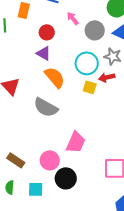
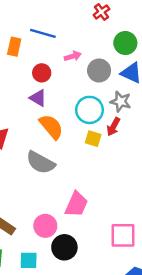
pink arrow: (73, 18) -> (73, 56), turned 112
red arrow: (107, 77) -> (113, 127), turned -49

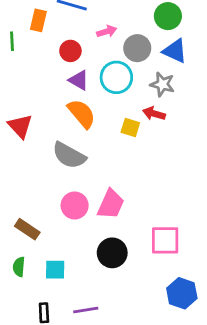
purple triangle: (38, 98) -> (79, 80), moved
cyan circle: (89, 110) -> (116, 77), moved
red arrow: (113, 127) -> (154, 114), turned 78
pink circle: (45, 226) -> (75, 206), moved
black circle: (64, 247) -> (112, 253), moved

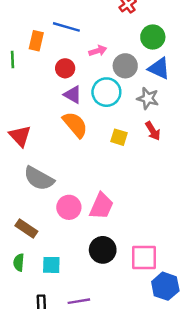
red arrow: (154, 114) -> (153, 131), moved, turned -138
gray semicircle: (69, 155) -> (39, 179), moved
pink square: (165, 240) -> (144, 257), moved

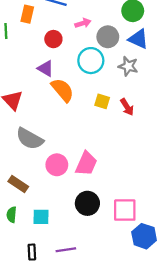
purple triangle: (73, 95) -> (45, 68), moved
red arrow: (153, 131) -> (127, 107), moved

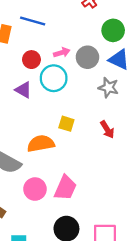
pink arrow: (83, 23) -> (62, 53), moved
cyan circle: (91, 61) -> (54, 78), moved
orange semicircle: (62, 90) -> (41, 144), moved, turned -60
yellow square: (102, 101) -> (66, 124), moved

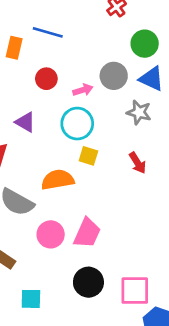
pink arrow: (62, 53) -> (83, 90), moved
cyan circle: (54, 78) -> (77, 124), moved
purple triangle: (23, 90) -> (25, 122), moved

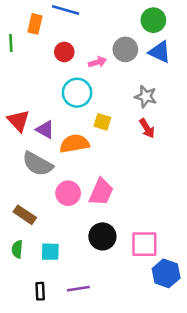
gray star: (139, 112) -> (146, 96), moved
purple triangle: (25, 122) -> (45, 130), moved
cyan circle: (77, 124) -> (77, 93), moved

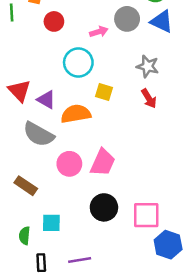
red circle: (64, 52) -> (54, 21), moved
green semicircle: (17, 249) -> (24, 236), moved

